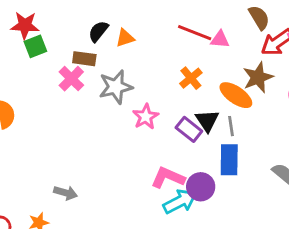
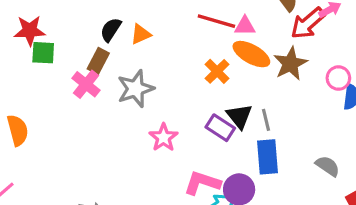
green square: (35, 46) -> (43, 53), turned 30
brown rectangle: (84, 59) -> (98, 61), turned -65
orange ellipse: (236, 95) -> (251, 54), moved
pink star: (146, 117) -> (163, 137), moved

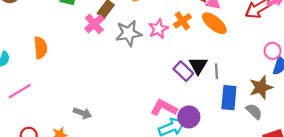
brown star: (290, 64) -> (261, 87), moved
orange cross: (217, 71) -> (182, 21), moved
pink star: (163, 137) -> (158, 29), moved
blue rectangle: (268, 157) -> (229, 98), moved

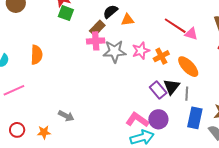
orange cross: (182, 21) -> (161, 56), moved
orange ellipse: (214, 23) -> (188, 67), moved
pink cross: (94, 24) -> (96, 41), moved, turned 30
purple circle: (189, 117) -> (158, 119), moved

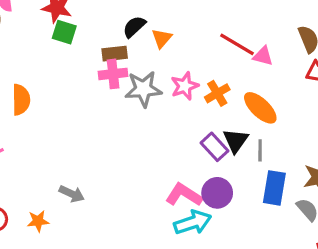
orange triangle: (128, 20) -> (162, 38), turned -40
brown rectangle: (97, 28) -> (115, 54), turned 42

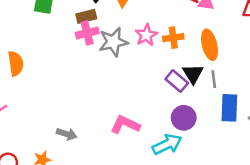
orange cross: (217, 93) -> (173, 38), turned 30
orange ellipse: (260, 108) -> (209, 45), turned 40
pink L-shape: (184, 195) -> (125, 125), moved

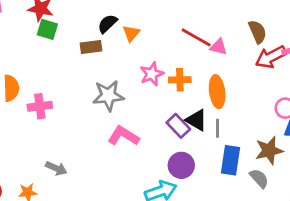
pink cross: (87, 33) -> (40, 106), moved
gray star: (113, 42) -> (108, 96), moved
black triangle: (193, 74) -> (196, 120), turned -35
pink L-shape: (125, 125) -> (123, 136), moved

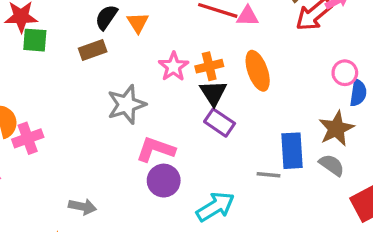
pink cross: (40, 106) -> (28, 138), moved
black triangle: (196, 120) -> (213, 93), moved, turned 40
gray line: (218, 128) -> (268, 175), moved, turned -72
purple circle: (181, 165) -> (164, 181), moved

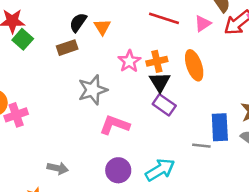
pink triangle: (248, 16) -> (203, 24), moved, turned -36
green square: (35, 40) -> (23, 39), turned 36
purple circle: (164, 181) -> (118, 170), moved

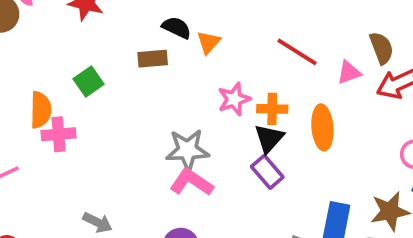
black semicircle: (78, 22) -> (177, 28), turned 66
green square: (23, 39) -> (89, 81), moved
gray star: (93, 90) -> (187, 150), moved

